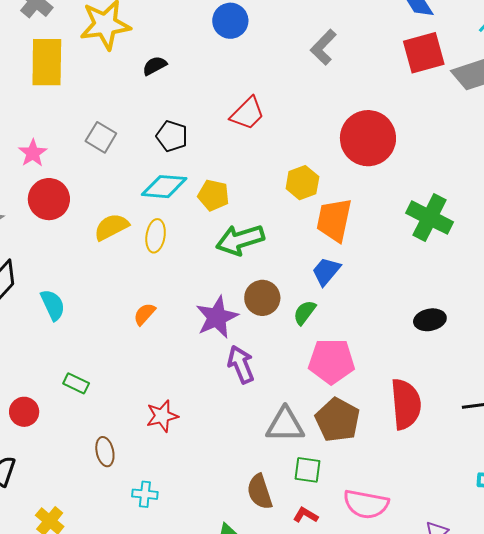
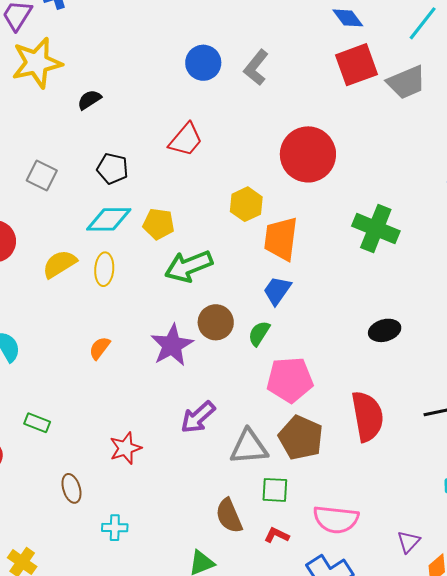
blue circle: (230, 21) -> (203, 63), moved
purple arrow: (241, 364) -> (198, 417), moved, turned -105

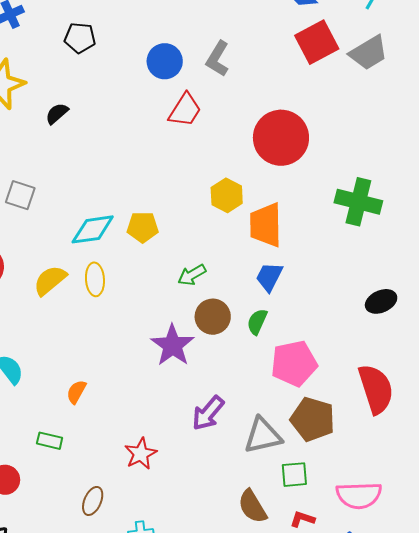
red trapezoid: (186, 140) -> (185, 110), moved
black pentagon: (112, 169) -> (80, 38), moved
green arrow: (189, 266) -> (192, 275), moved, size x0.6
orange semicircle: (100, 348) -> (76, 392), moved
brown ellipse: (71, 488) -> (93, 501), turned 48

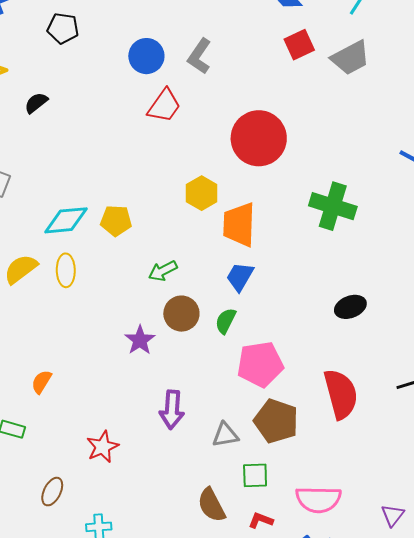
red square: (317, 42) -> (299, 45), size x0.7
purple star: (173, 345) -> (140, 340), size x0.7
purple arrow: (208, 413) -> (172, 410), turned -39
gray triangle: (263, 436) -> (225, 435), size x0.7

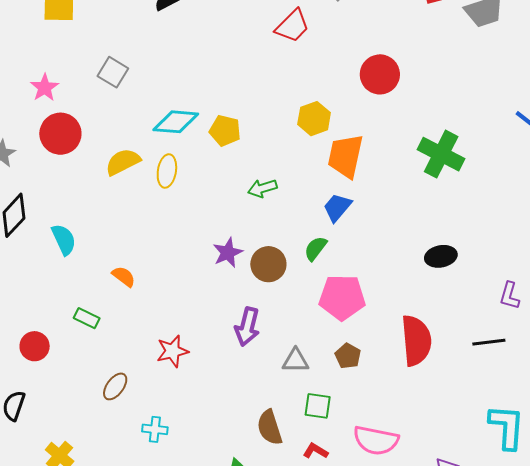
red circle: (259, 138) -> (380, 74), size x0.7
brown circle: (181, 314) -> (268, 264), moved
orange semicircle: (42, 382) -> (124, 276), turned 85
brown pentagon: (276, 421) -> (348, 356), size x0.6

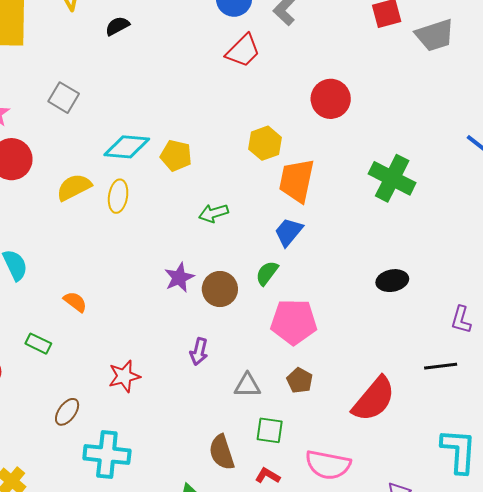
purple arrow: (247, 327) -> (199, 352), size x0.7
red semicircle: (416, 341) -> (374, 399), moved, turned 45
cyan cross: (155, 429) -> (107, 455), size x1.8

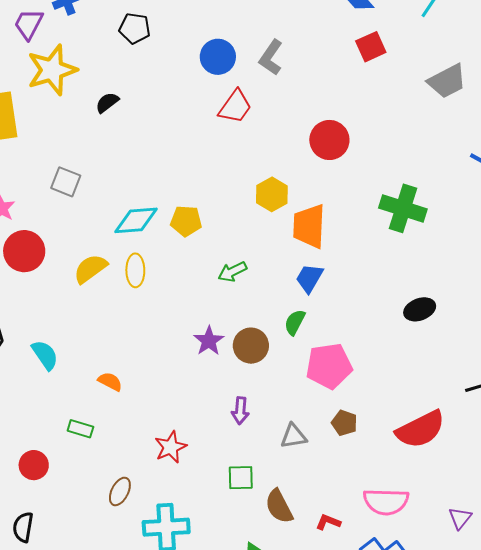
gray trapezoid: (435, 35) -> (447, 81), moved
red semicircle: (374, 399) -> (420, 429), turned 33
green square: (270, 430) -> (241, 478), moved

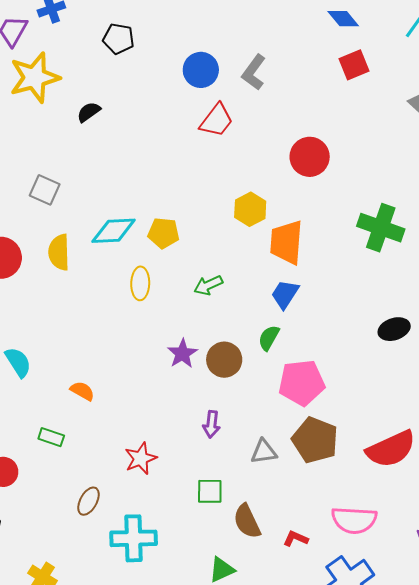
yellow semicircle: (90, 269) -> (59, 252), moved, turned -57
yellow ellipse: (135, 270) -> (140, 283), moved
brown pentagon: (344, 423) -> (315, 440), size x1.8

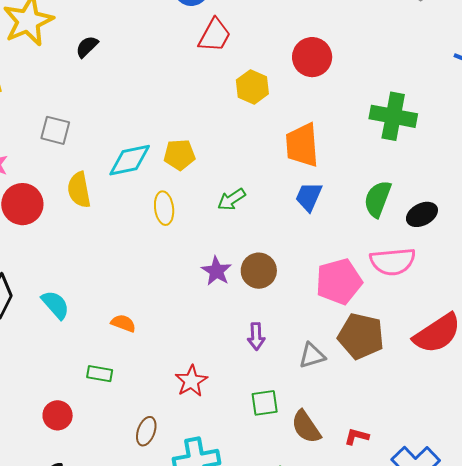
yellow hexagon: (250, 209) -> (252, 87), moved
green semicircle: (269, 338) -> (378, 199), moved, size x1.4
pink semicircle: (354, 520) -> (393, 262), moved

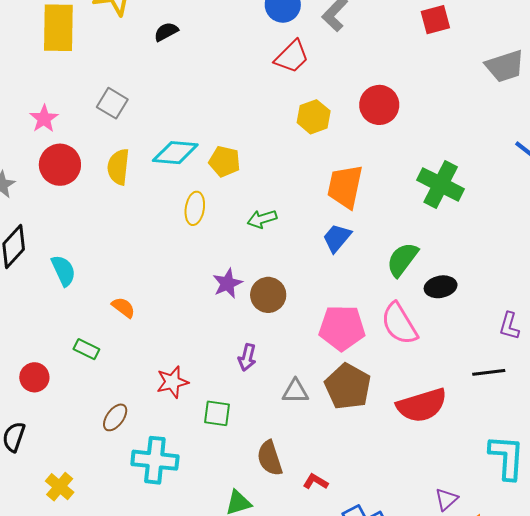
pink semicircle: (393, 262) -> (399, 324), turned 48
green square: (265, 403) -> (217, 413), moved

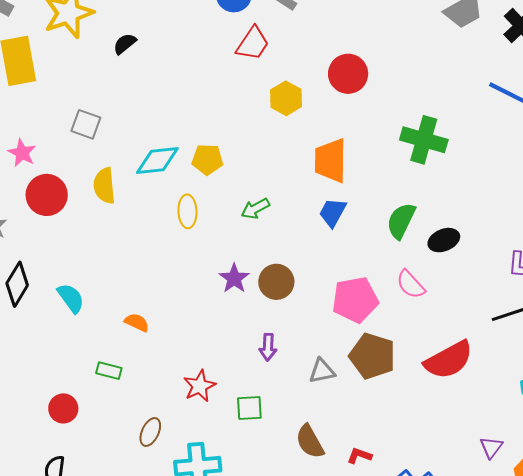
pink semicircle: (399, 324) -> (411, 284), size x0.7

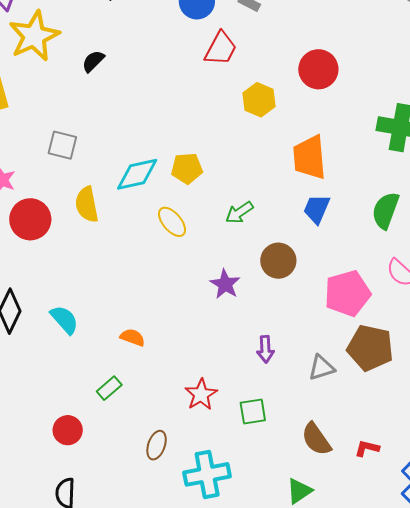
yellow ellipse: (187, 211) -> (172, 222), turned -32
brown circle: (276, 282) -> (278, 261), moved
green rectangle: (109, 371) -> (109, 388), turned -50

